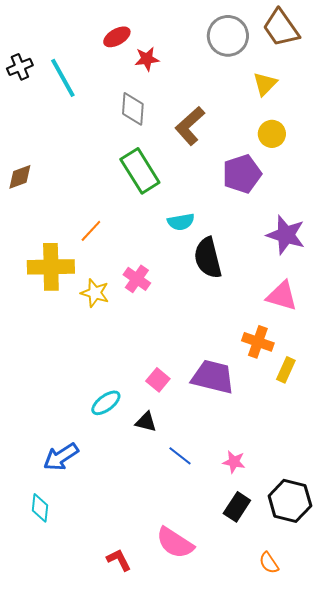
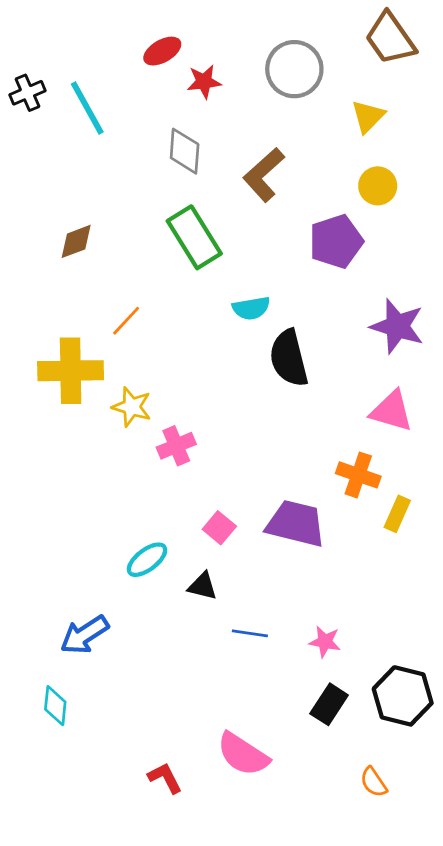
gray circle: (228, 36) -> (294, 69), moved
brown diamond: (20, 177) -> (76, 241), moved
pink cross: (137, 279) -> (176, 446), moved, turned 32
blue line: (180, 456) -> (250, 633), turned -30

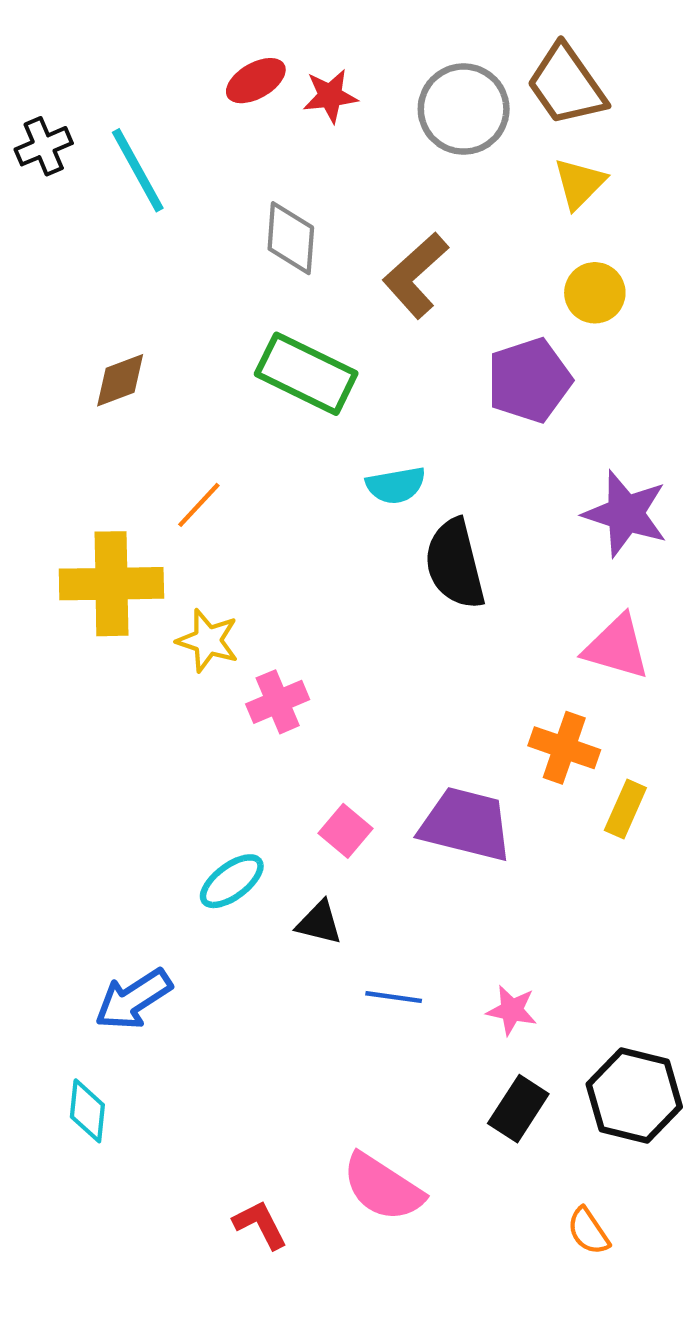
brown trapezoid: (390, 39) -> (566, 85), moved
red star: (204, 82) -> (330, 96), moved
green rectangle: (194, 237) -> (306, 374), turned -32

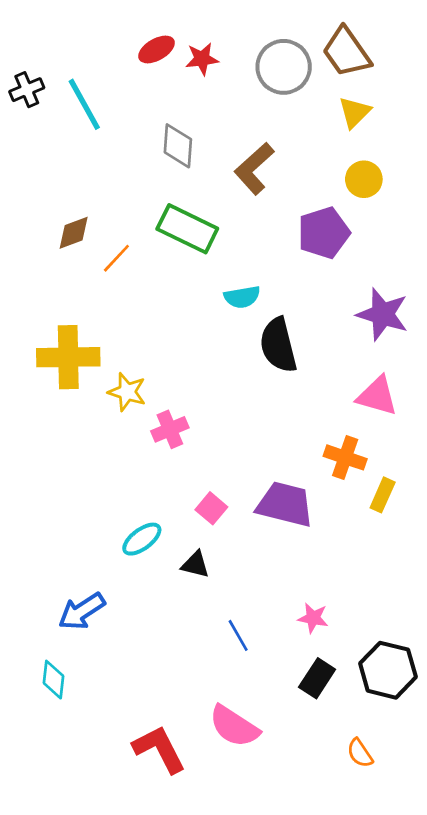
orange line: (199, 505) -> (116, 258), moved
blue line: (394, 997) -> (238, 635), moved, turned 52
red L-shape: (260, 1225) -> (159, 749), size x1.6

